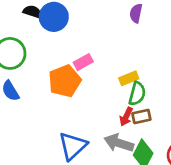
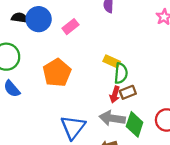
pink rectangle: (83, 62) -> (70, 27), moved
yellow rectangle: (129, 78) -> (112, 61), turned 56

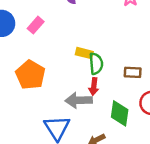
brown rectangle: (128, 92) -> (133, 72), moved, turned 35
gray arrow: (112, 118) -> (79, 100), moved

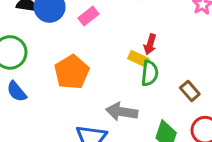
brown rectangle: (133, 72) -> (190, 91), turned 35
red arrow: (94, 87) -> (150, 44), moved

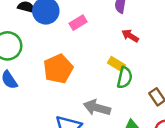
red arrow: (150, 44) -> (130, 36), moved, turned 98

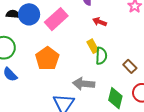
pink rectangle: (78, 23) -> (56, 19), size x1.6
yellow rectangle: (116, 64) -> (93, 46), turned 40

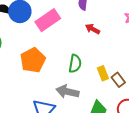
yellow rectangle: (93, 46) -> (103, 73), moved
green semicircle: (101, 56) -> (75, 64), moved

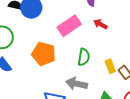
pink rectangle: (48, 20) -> (69, 26), moved
orange pentagon: (33, 60) -> (44, 54), turned -30

